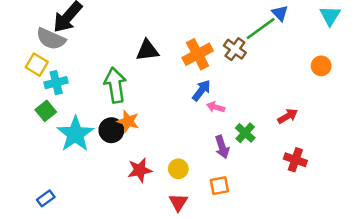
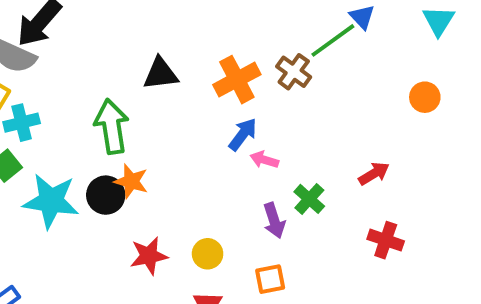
cyan star: (75, 134) -> (51, 201), turned -30

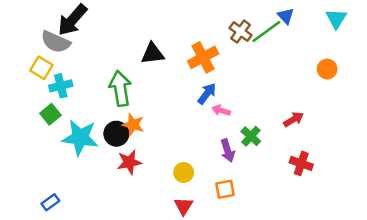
brown cross: (294, 72) -> (241, 32), moved
red star: (149, 256) -> (129, 162), moved

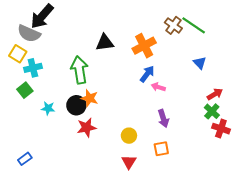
blue triangle: (286, 16) -> (200, 63), moved
green line: (266, 32) -> (194, 25), turned 70
green cross: (251, 136) -> (212, 111), moved
cyan star: (80, 138) -> (48, 108), size x0.5

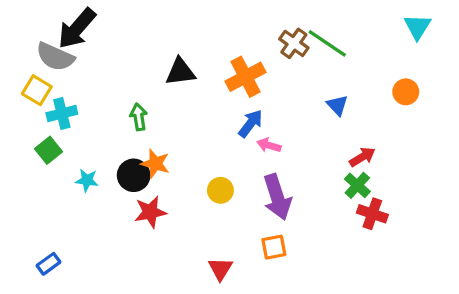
green arrow: (79, 70) -> (139, 117), size x0.6
purple arrow: (163, 118) -> (277, 197), size x1.5
yellow circle: (129, 136) -> (220, 190), moved

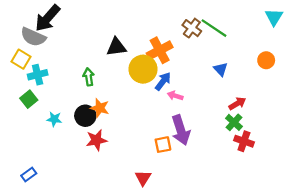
yellow circle: (220, 190) -> (143, 69), moved, size x1.6
orange square: (274, 247) -> (163, 145), moved

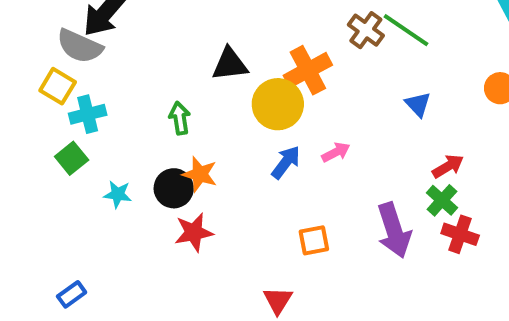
blue arrow: (163, 81) -> (286, 162), moved
pink arrow: (175, 96) -> (336, 152), turned 136
purple arrow: (181, 130) -> (394, 230), moved

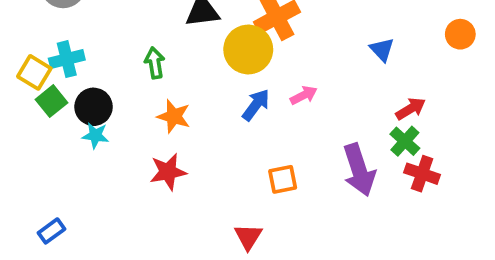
yellow square: (58, 86) -> (34, 72), moved
black circle: (174, 188) -> (94, 107), moved

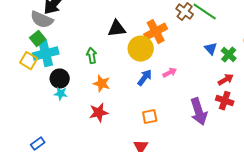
cyan cross: (67, 59) -> (46, 54), size x1.4
green square: (52, 101) -> (38, 39), moved
green cross: (405, 141) -> (229, 55), moved
red cross: (422, 174) -> (225, 101), moved
orange square: (283, 179) -> (150, 117), moved

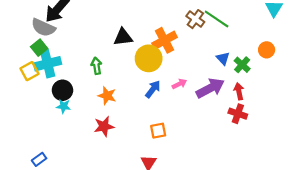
yellow square: (29, 61) -> (30, 71), turned 30
red arrow: (226, 80) -> (239, 91), turned -70
purple arrow: (199, 112) -> (210, 88), moved, turned -100

